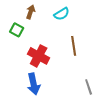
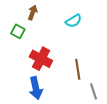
cyan semicircle: (62, 14) -> (74, 21), moved
brown line: (74, 46) -> (78, 69), moved

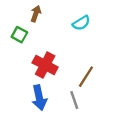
brown line: (78, 69) -> (86, 77), turned 42
gray line: (94, 91) -> (74, 100), moved

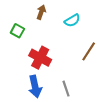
brown arrow: (36, 14) -> (41, 12), moved
brown line: (86, 77) -> (89, 51), moved

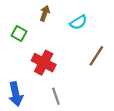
blue arrow: (35, 87) -> (16, 94), moved
gray line: (66, 89) -> (56, 96), moved

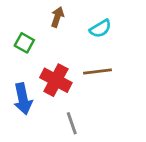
brown line: (96, 56) -> (98, 72), moved, turned 50
blue arrow: (16, 94) -> (23, 99), moved

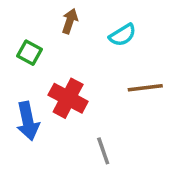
brown line: (98, 72) -> (145, 88), moved
gray line: (72, 123) -> (103, 151), moved

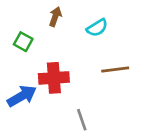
red cross: (68, 98) -> (54, 78), turned -32
blue arrow: (28, 121) -> (22, 96), turned -108

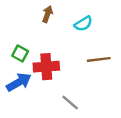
green square: (23, 42) -> (20, 54), moved
gray line: (82, 120) -> (70, 102), turned -30

